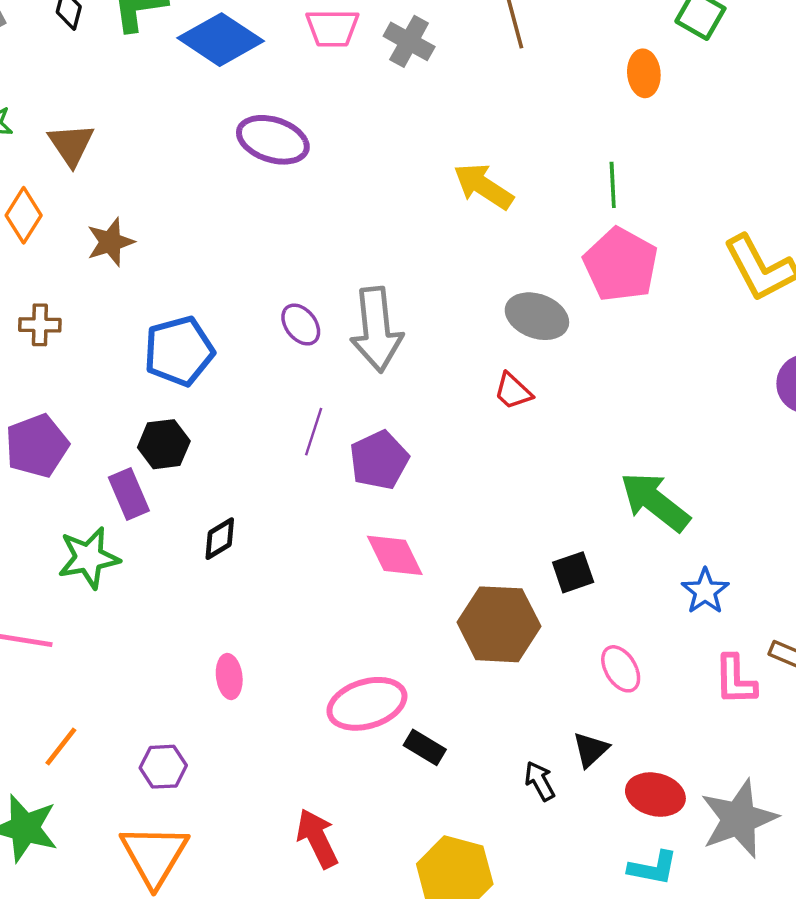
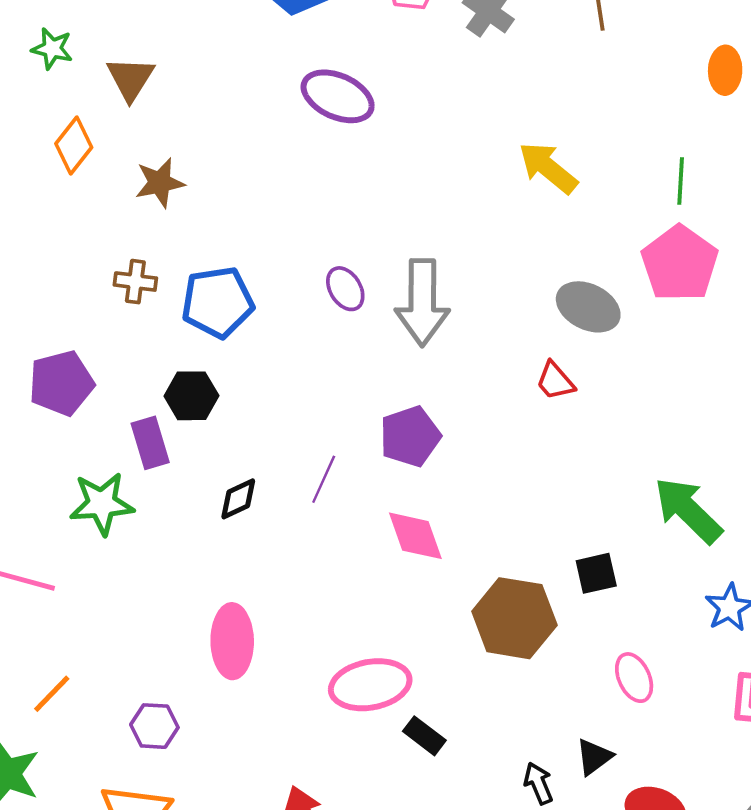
brown cross: (40, 325) -> (135, 282), moved
purple line: (314, 432) -> (324, 479), moved
pink ellipse: (229, 676) -> (232, 641), size x1.6

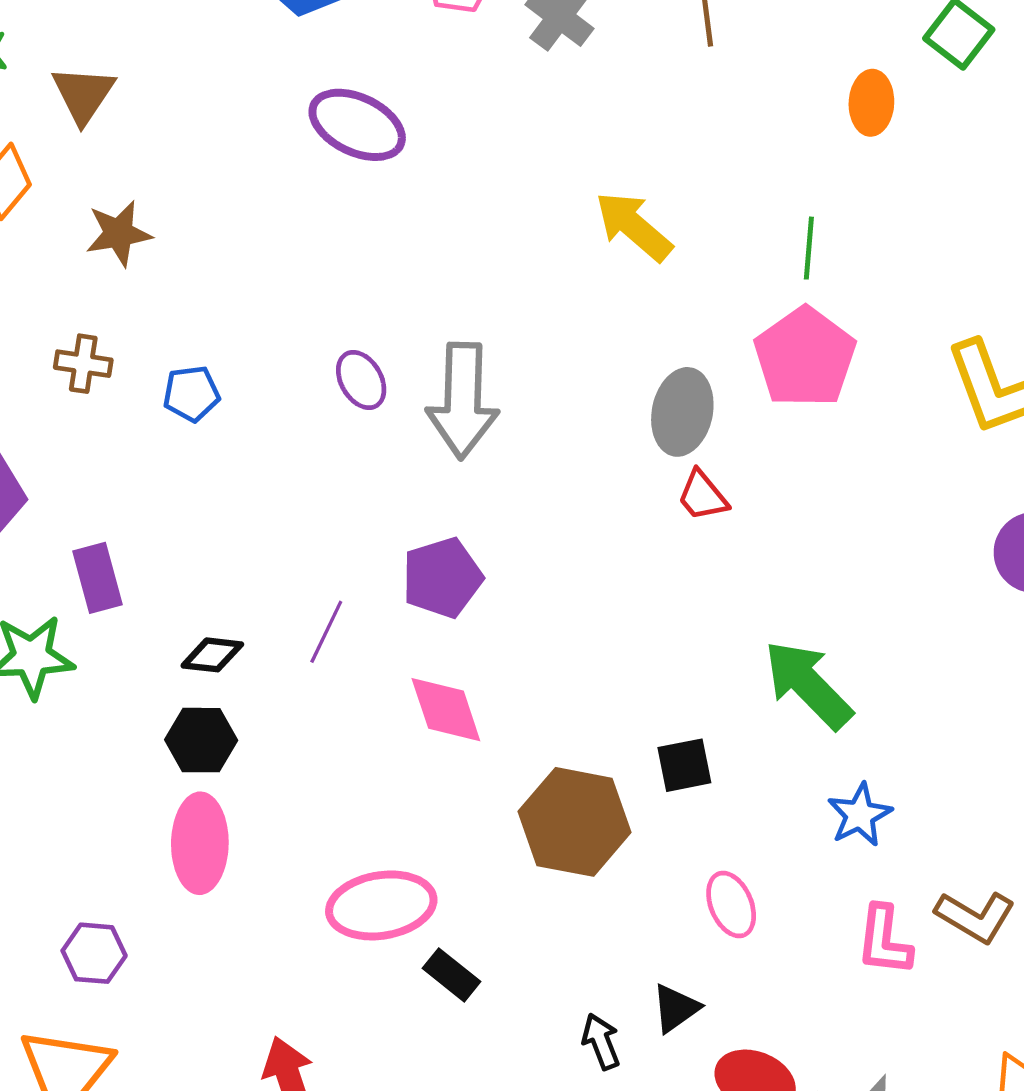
blue pentagon: (217, 302) -> (191, 394), size x0.6
gray ellipse: (588, 307) -> (682, 412), turned 74
red trapezoid: (555, 381) -> (702, 496), moved
black hexagon: (191, 396) -> (201, 740), moved
black diamond: (238, 499) -> (212, 655), turned 30

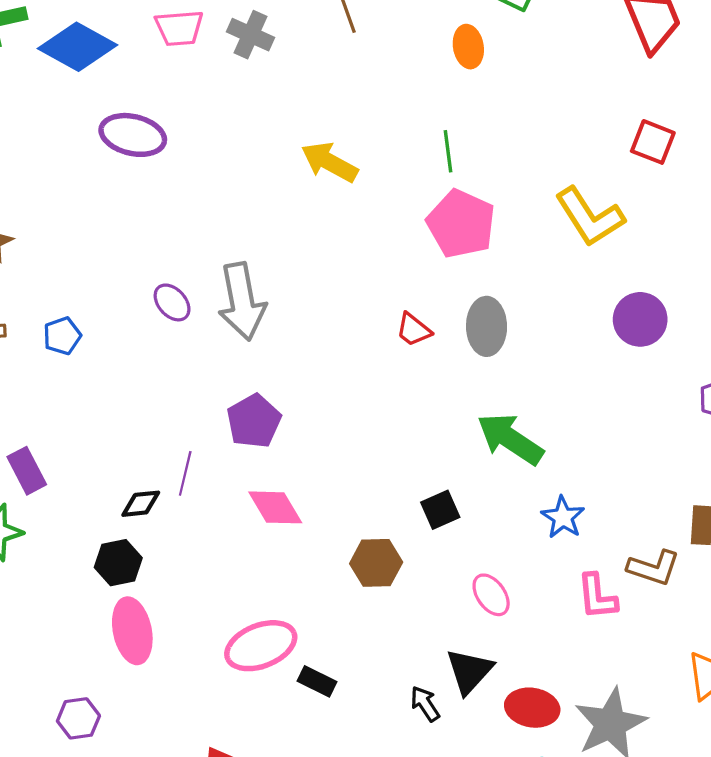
gray ellipse: (682, 412) -> (487, 326), moved
black diamond: (212, 655) -> (141, 504), moved
brown hexagon: (575, 822) -> (376, 563), size x0.7
black triangle: (676, 1008) -> (469, 671), size x1.4

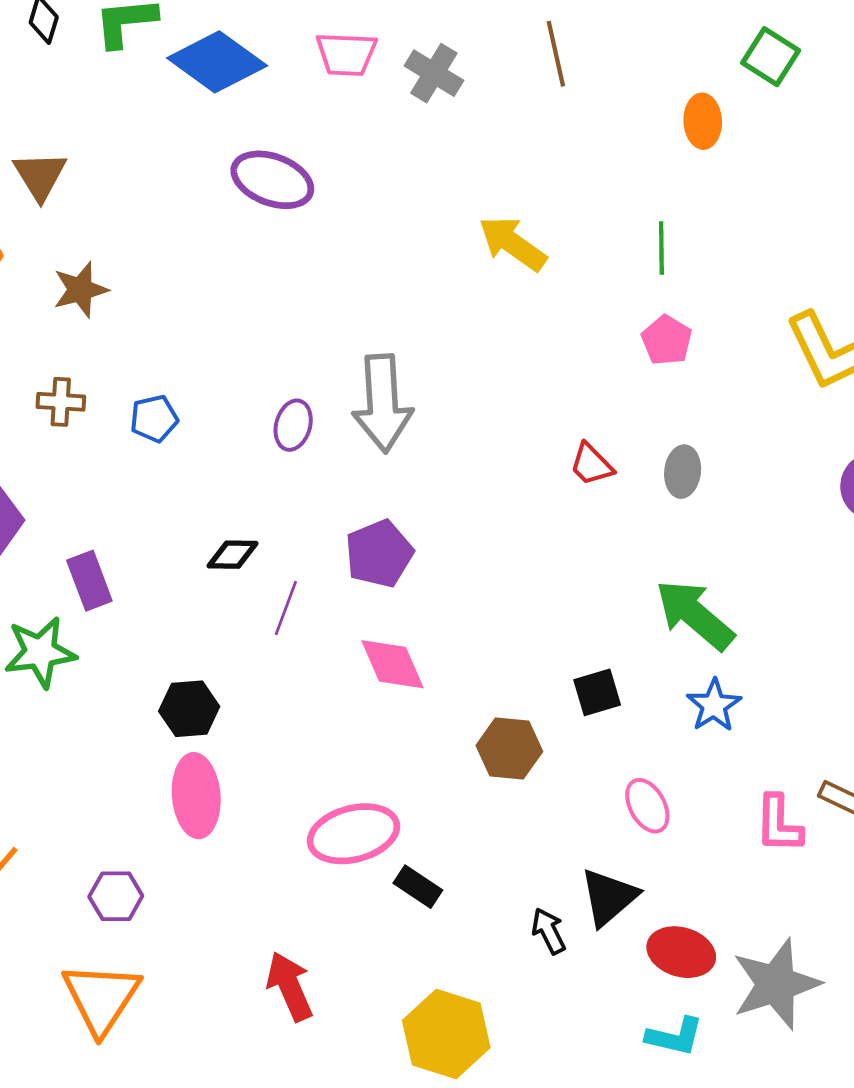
pink pentagon: (461, 224) -> (667, 340), size x0.6
purple ellipse: (172, 302) -> (293, 425), moved, turned 51
gray ellipse: (487, 326) -> (683, 472), size x0.7
black diamond: (141, 504) -> (233, 555), moved
blue star: (563, 517) -> (714, 705), moved

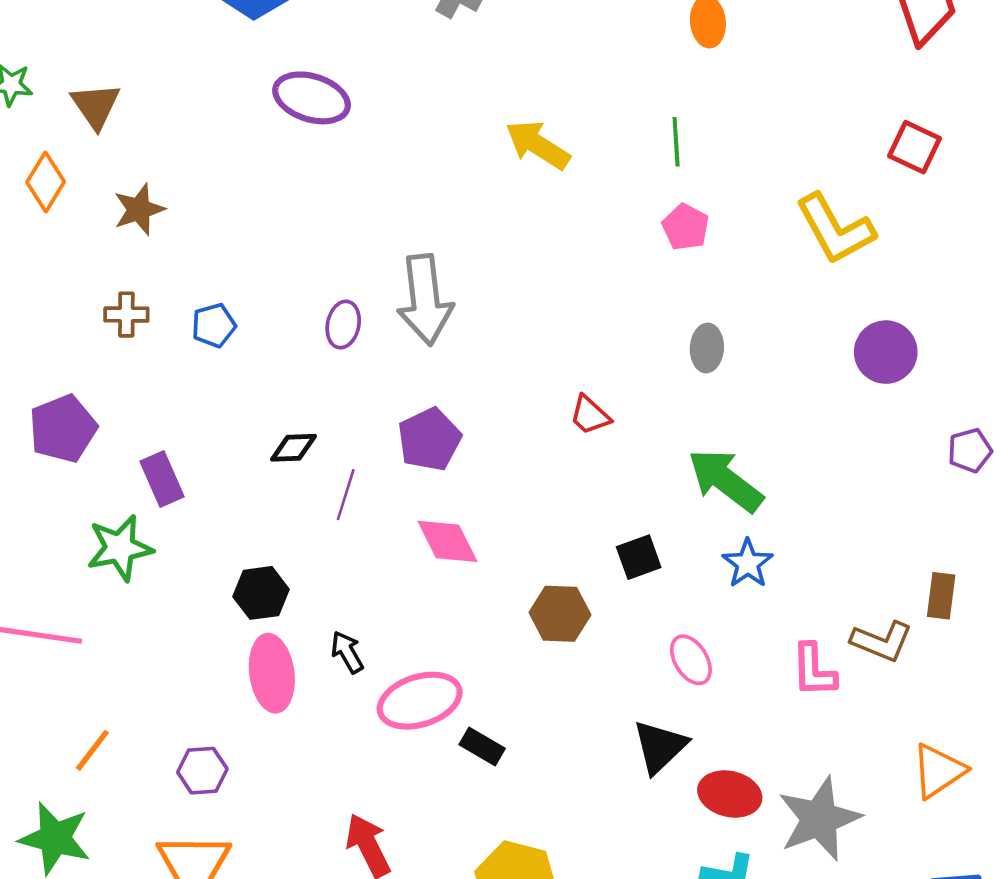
red trapezoid: (591, 465) -> (590, 415), moved
black arrow: (549, 931) -> (347, 652), moved

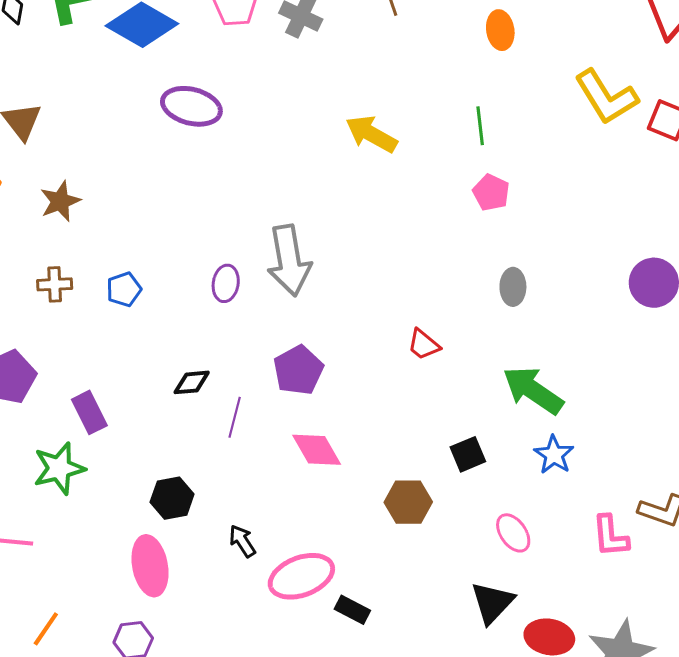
yellow L-shape: (835, 229) -> (606, 97), moved
pink ellipse: (272, 673) -> (150, 566), moved

